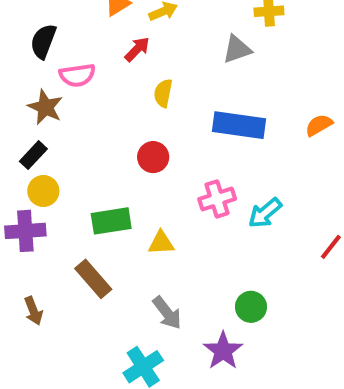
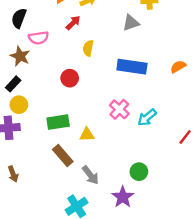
red circle: (153, 157) -> (70, 78), moved
pink cross: (217, 199) -> (119, 109), turned -30
brown rectangle: (93, 279) -> (63, 155), moved

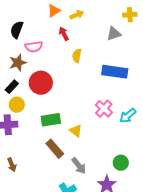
red arrow: (73, 23) -> (64, 34), turned -72
brown star: (20, 56) -> (18, 63), turned 30
red circle: (70, 78) -> (41, 83), moved, size x1.5
yellow triangle: (87, 135) -> (76, 131), turned 40

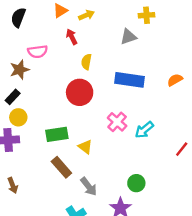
black semicircle: (17, 30) -> (18, 17), moved
red circle: (41, 83) -> (80, 92), moved

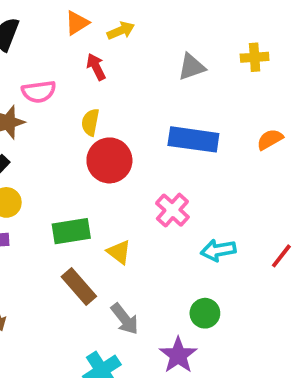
yellow cross: (147, 15) -> (255, 57), moved
yellow semicircle: (86, 62) -> (90, 122), moved
cyan arrow: (144, 130) -> (218, 250), moved, turned 30

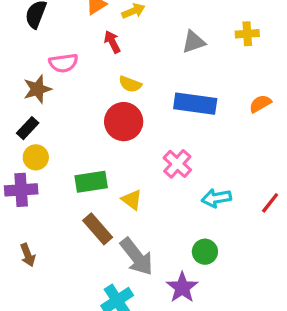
yellow semicircle: (90, 122) -> (130, 84), moved, turned -80
gray arrow: (125, 319) -> (137, 257), size x1.4

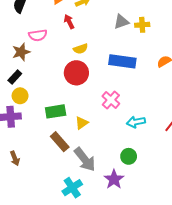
yellow cross: (247, 34) -> (142, 25), moved
yellow semicircle: (130, 84) -> (81, 49), turned -40
yellow triangle: (132, 200) -> (82, 123), turned 48

